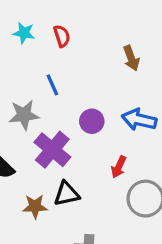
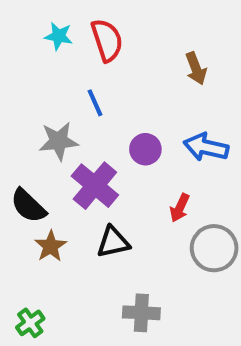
red semicircle: (62, 36) -> (107, 40), size x1.5
brown star: (35, 206) -> (50, 246), moved, turned -30

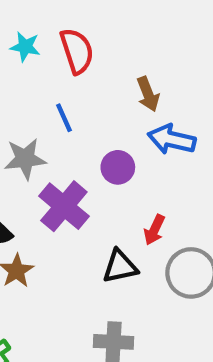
brown arrow: (196, 68) -> (148, 94), moved
blue arrow: (206, 147) -> (172, 139), moved
black triangle: (113, 242) -> (120, 266), moved

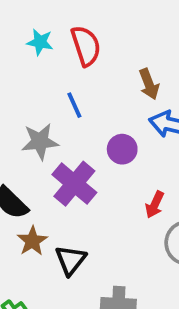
black triangle: (120, 266) -> (71, 260), moved, turned -40

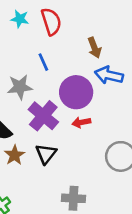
purple circle: (122, 149) -> (76, 92), size x1.6
red arrow: (155, 205) -> (81, 122), moved, turned 54
black triangle: (71, 260) -> (46, 154), moved

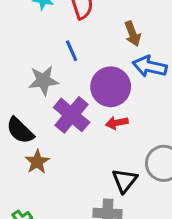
black triangle: (46, 154) -> (125, 181), moved

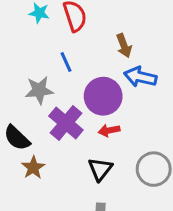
black triangle: (125, 181) -> (100, 169), moved

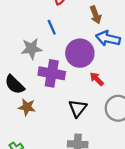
purple cross: (66, 123) -> (52, 73), turned -30
red arrow: (109, 130) -> (97, 79), moved, turned 56
brown star: (33, 168) -> (27, 107), turned -30

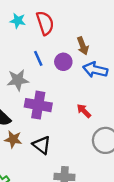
purple circle: (80, 53) -> (63, 62), moved, size x0.6
black triangle: (78, 108) -> (42, 145), moved, turned -30

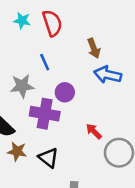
purple circle: (63, 62) -> (65, 92), moved
red arrow: (84, 111) -> (94, 131), moved

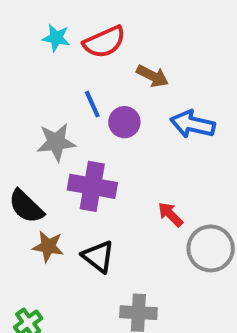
red semicircle: (52, 23) -> (104, 42), turned 84
brown arrow: (94, 48) -> (152, 76), moved, turned -42
purple circle: (65, 92) -> (124, 122), moved

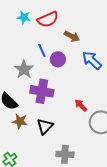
blue arrow: (193, 124) -> (92, 60), turned 30
gray star: (56, 142) -> (24, 69), turned -30
black triangle: (98, 257) -> (45, 126), turned 36

